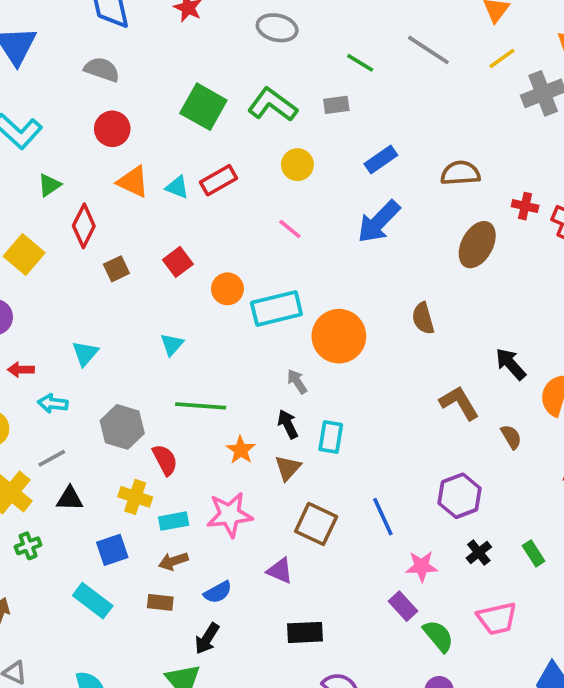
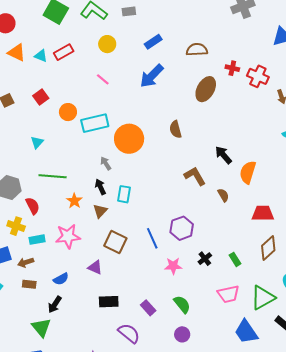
purple hexagon: (460, 496) -> (182, 228), moved
brown arrow: (173, 561) -> (26, 262), moved
purple rectangle: (403, 606) -> (148, 308), moved
pink trapezoid: (497, 618) -> (228, 294), moved

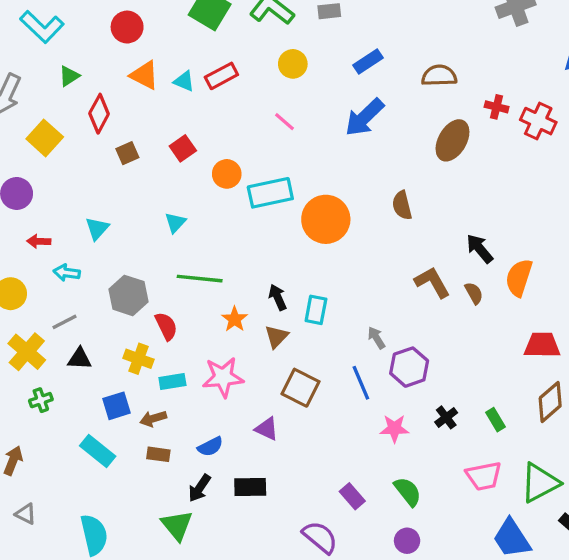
gray arrow: (106, 163) -> (376, 338), moved
brown semicircle: (223, 195) -> (474, 293), moved
black rectangle: (109, 302) -> (250, 487), moved

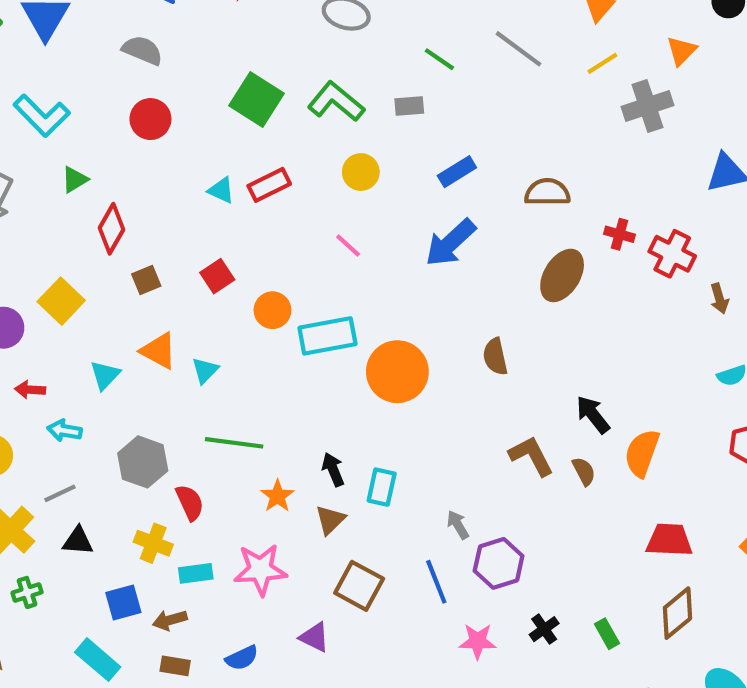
orange triangle: (144, 75) -> (159, 351), moved
yellow square: (45, 138) -> (61, 301), moved

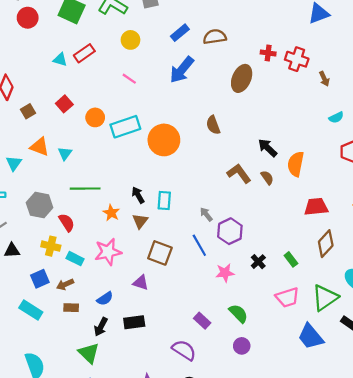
red circle: (150, 119) -> (28, 18), moved
brown semicircle: (547, 192) -> (215, 37), moved
cyan rectangle: (196, 573) -> (75, 259), turned 42

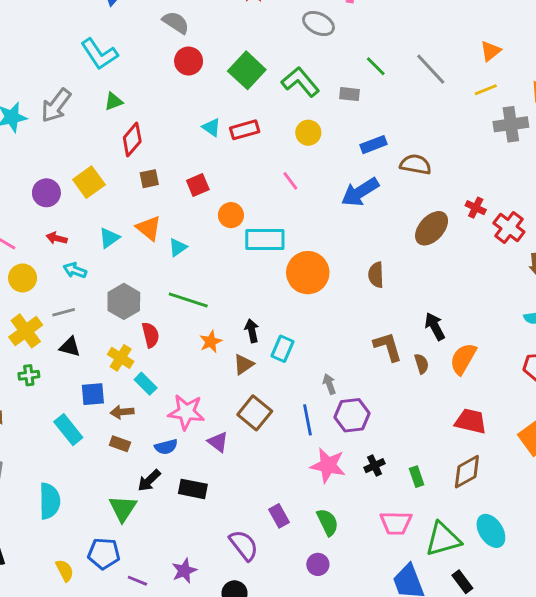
pink star: (108, 252) -> (186, 412), moved
pink star: (225, 273) -> (328, 465), size x1.4

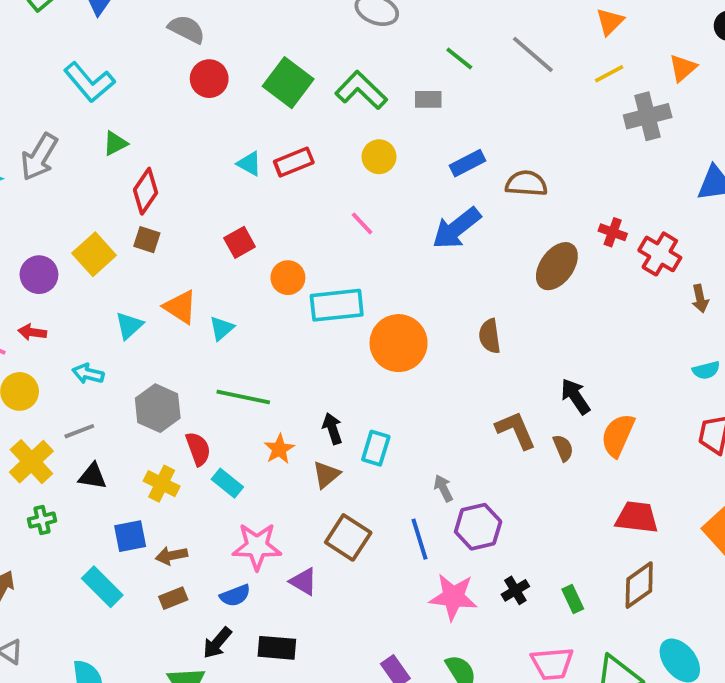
brown square: (149, 179) -> (147, 240), moved, turned 36
red arrow: (57, 238) -> (32, 332), moved
cyan rectangle: (146, 384) -> (227, 483), moved
brown rectangle: (120, 444) -> (173, 598), turned -36

